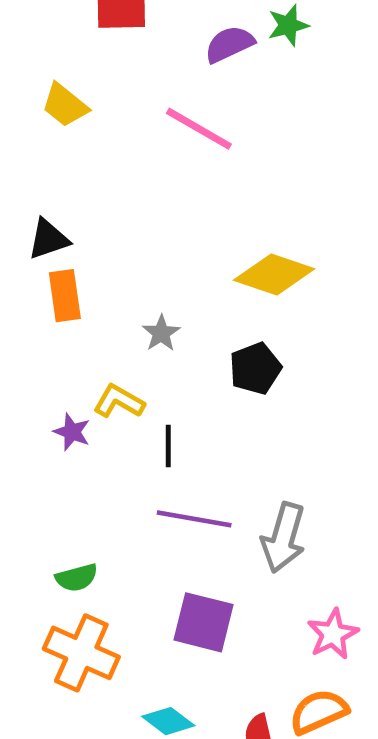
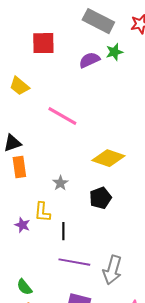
pink line: (199, 129) -> (62, 116), moved
yellow L-shape: (119, 401) -> (42, 212), turned -115
green semicircle: (77, 578) -> (24, 287), turned 66

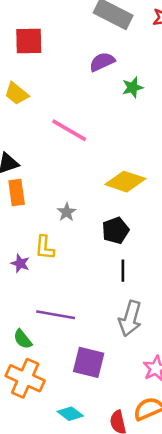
red square: (43, 43) -> (29, 41), moved
green star: (114, 52) -> (133, 87), moved
black line: (63, 231) -> (123, 271), moved
purple line: (74, 262) -> (56, 315), moved

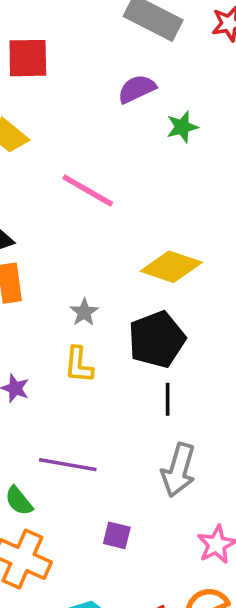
black pentagon: (116, 230) -> (157, 339), size x1.4
yellow L-shape: (45, 248) -> (79, 365), moved
purple square: (89, 362) -> (117, 535), size x0.6

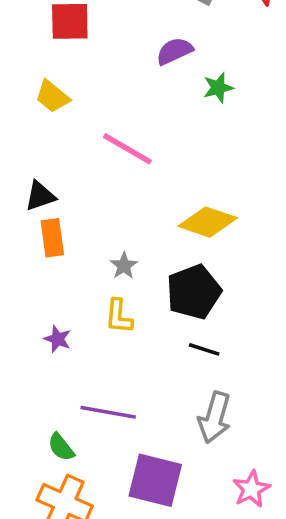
black line: (168, 399) -> (204, 349), turned -72
purple square: (117, 535) -> (155, 480), size x2.0

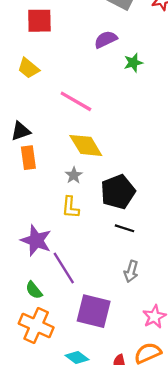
yellow diamond: (208, 222) -> (86, 145), moved, turned 40
purple star: (58, 339) -> (36, 240), moved, size x1.8
purple line: (108, 412) -> (64, 268), turned 48
gray arrow: (215, 418) -> (131, 271), size x0.7

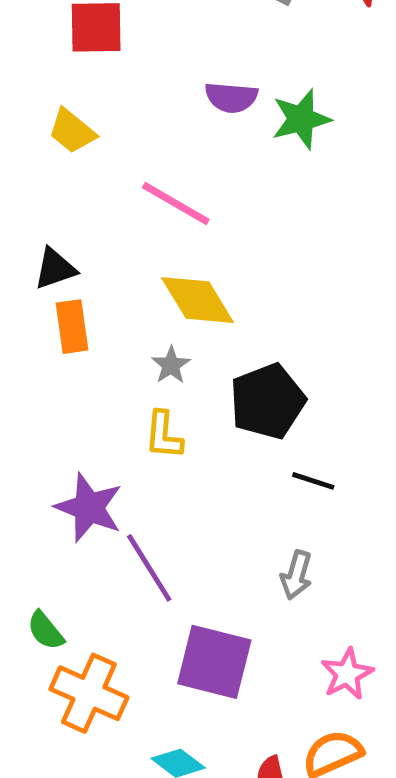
purple semicircle: (106, 39) -> (231, 97), moved, turned -150
green star: (133, 63) -> (301, 119), size x1.4
black line: (124, 228) -> (313, 481), moved
green semicircle: (34, 290) -> (45, 631), moved

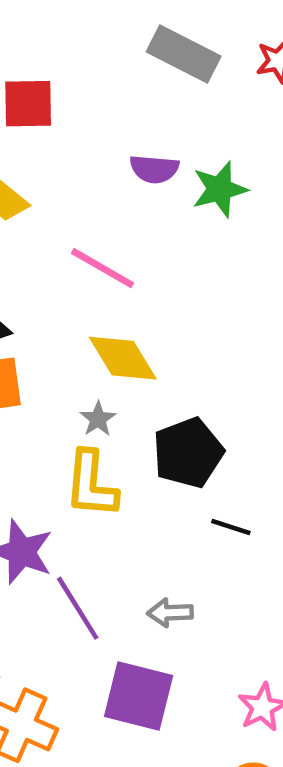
yellow L-shape: (164, 435) -> (91, 484), size x1.5
gray arrow: (296, 575) -> (170, 613), moved, turned 72

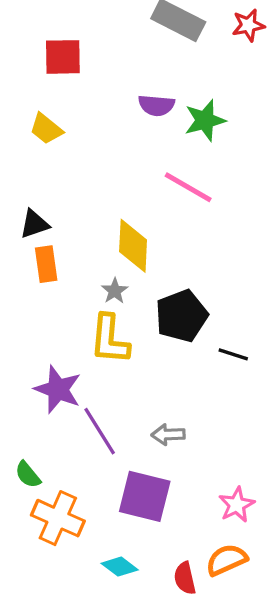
pink line: (102, 268) -> (188, 187), moved
yellow diamond: (123, 358) -> (133, 246), turned 34
black line: (231, 527) -> (233, 354), moved

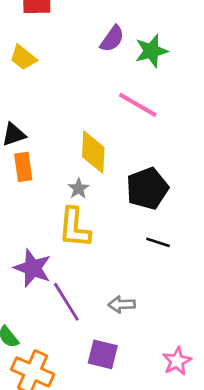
purple semicircle: (156, 105) -> (112, 39), turned -60
black pentagon: (181, 316) -> (147, 188), moved
black line: (233, 354) -> (158, 242), moved
purple square: (145, 496) -> (103, 354), size x0.7

